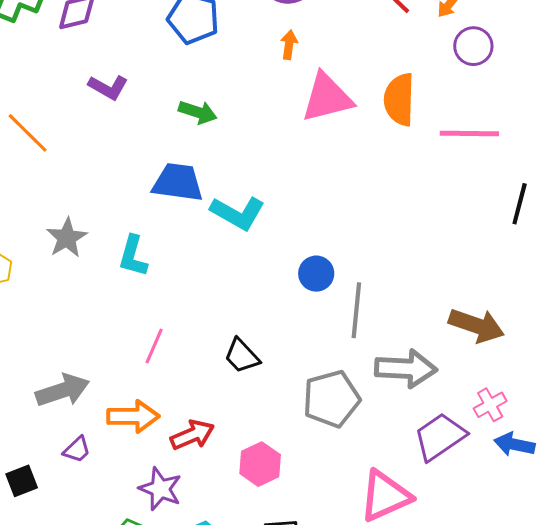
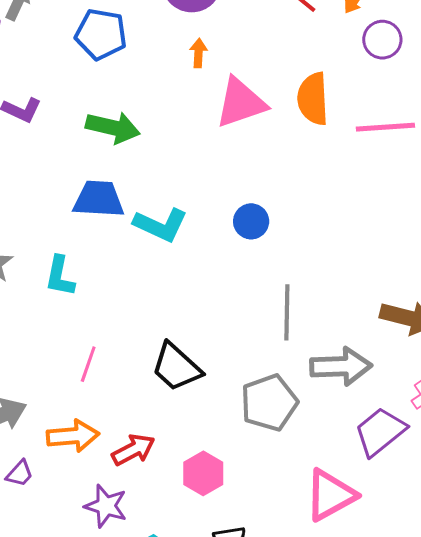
green arrow: (198, 112) -> (113, 127), size x1.4
blue circle: (316, 274) -> (251, 221), moved
black trapezoid: (242, 356) -> (176, 367), size x1.4

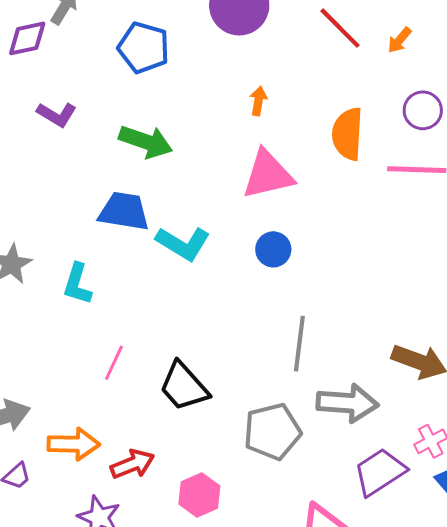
purple circle: (382, 40) -> (423, 110), moved
orange arrow: (198, 53) -> (258, 101), moved
pink triangle: (241, 103) -> (268, 175), moved
pink line: (88, 364) -> (114, 363), moved

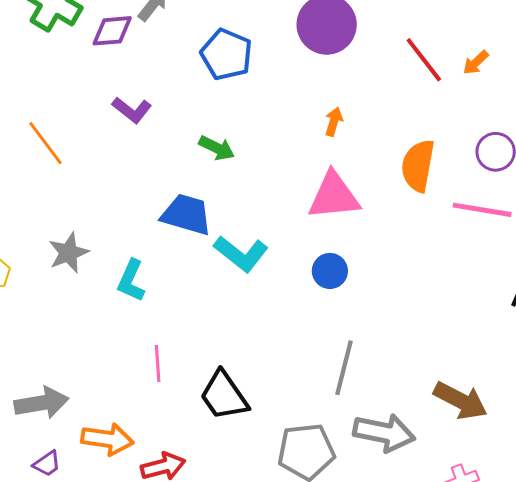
orange arrow: (399, 40) -> (476, 63), moved
green arrow: (146, 142) -> (217, 148), size x0.7
pink line: (114, 363) -> (158, 363), turned -36

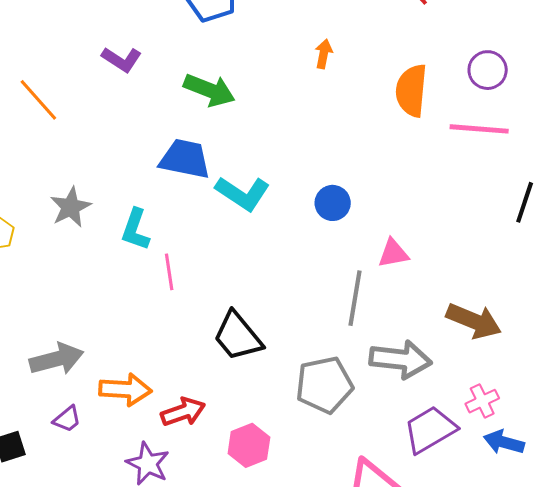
green arrow: (217, 148) -> (209, 90), size x1.4
pink triangle: (334, 196) -> (393, 253), moved, size x0.6
pink line: (158, 363) -> (169, 272), moved

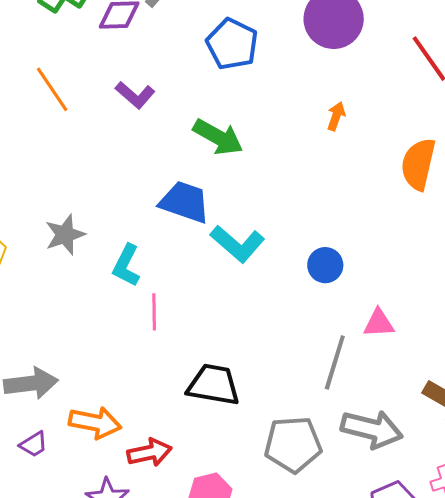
orange line: (38, 100) -> (52, 89), moved
black trapezoid: (238, 336) -> (214, 385), turned 132

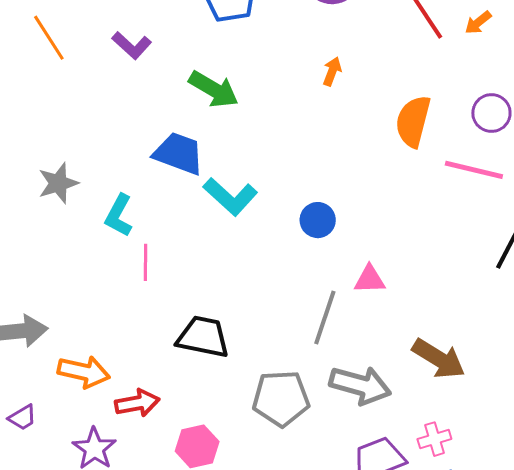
purple trapezoid: (33, 444) -> (22, 417), moved

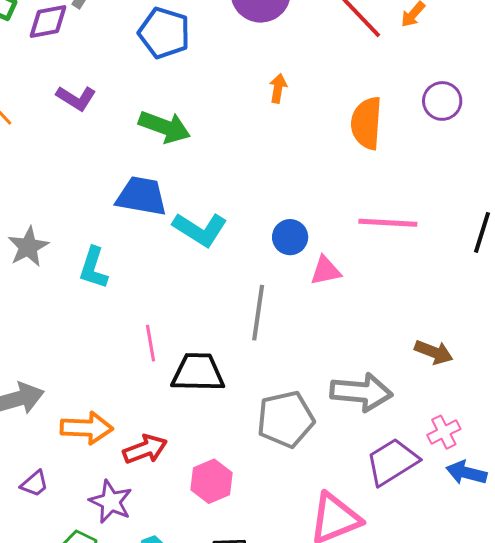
pink line: (474, 170) -> (388, 223), moved
pink line: (145, 262) -> (151, 343), moved
pink triangle: (370, 279) -> (326, 271), moved
gray line: (325, 318) -> (258, 313), moved
brown arrow: (439, 359) -> (434, 352), size x0.7

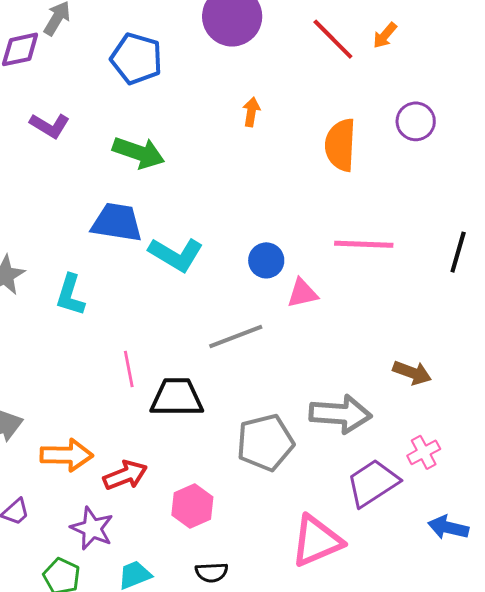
gray line: (258, 313) -> (236, 336), turned 62
blue arrow: (466, 473) -> (448, 528), moved

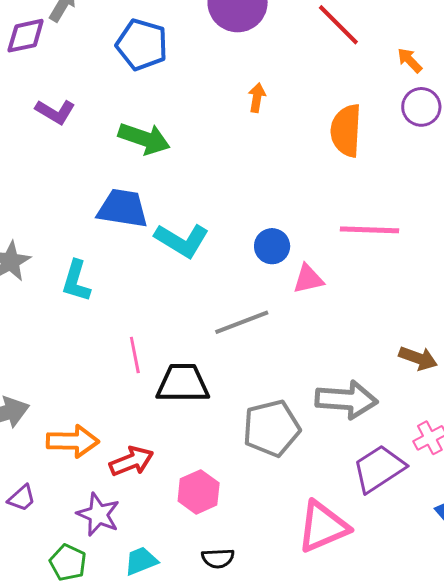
orange arrow: (385, 35) -> (410, 60), moved, turned 96

